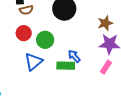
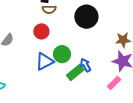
green circle: (45, 40) -> (62, 54), moved
green rectangle: (66, 66) -> (75, 73), turned -54

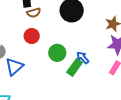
blue triangle: (45, 61) -> (14, 67), moved

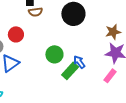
red circle: (32, 36) -> (16, 34), moved

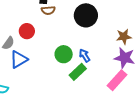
blue arrow: (79, 62) -> (85, 56), moved
pink rectangle: (110, 76) -> (117, 80), size x1.5

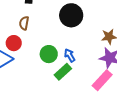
brown semicircle: (48, 10) -> (24, 23), moved, turned 104
red circle: (27, 31) -> (14, 43), moved

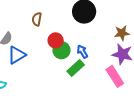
red circle: (14, 43) -> (56, 40), moved
pink rectangle: (102, 80) -> (115, 76), turned -75

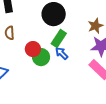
green rectangle: (76, 68) -> (59, 39), moved

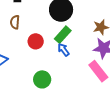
green circle: (41, 57) -> (42, 79), moved

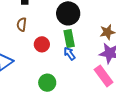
green rectangle: (63, 35) -> (69, 39), turned -54

